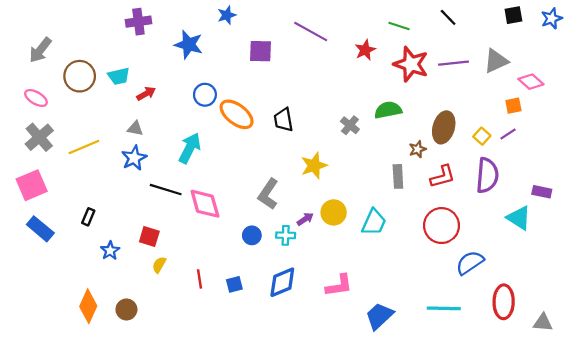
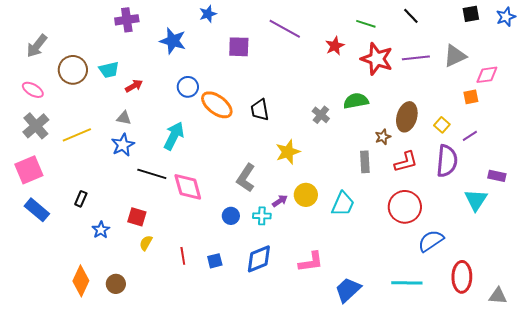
pink diamond: (531, 82) -> (487, 75), turned -50
purple line: (508, 134) -> (470, 136), moved
cyan triangle: (519, 218) -> (476, 200), turned 30

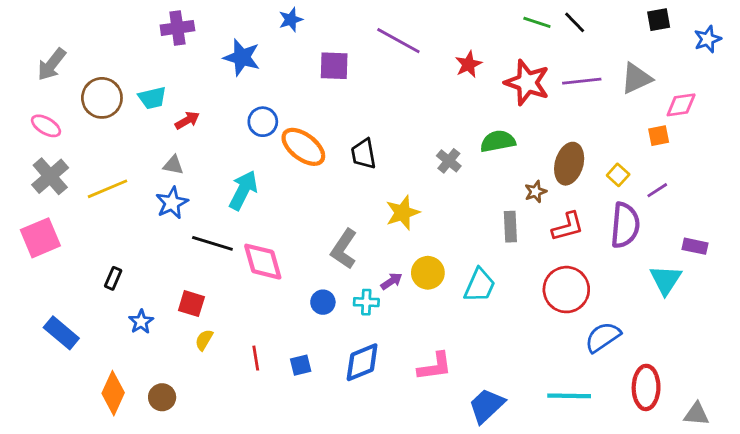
blue star: (506, 17) -> (708, 39), moved
green line: (366, 24) -> (537, 22), moved
blue rectangle: (37, 210) -> (61, 333), moved

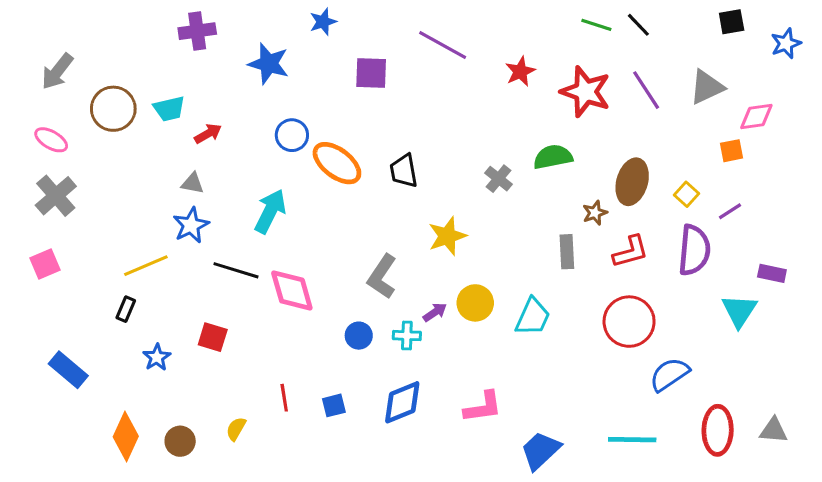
purple line: (582, 81) -> (646, 90), turned 63
yellow line: (108, 189) -> (146, 266), moved
pink square: (40, 238) -> (45, 264), size x0.7
yellow semicircle: (204, 340) -> (236, 429), moved
gray triangle: (696, 414) -> (774, 430), moved

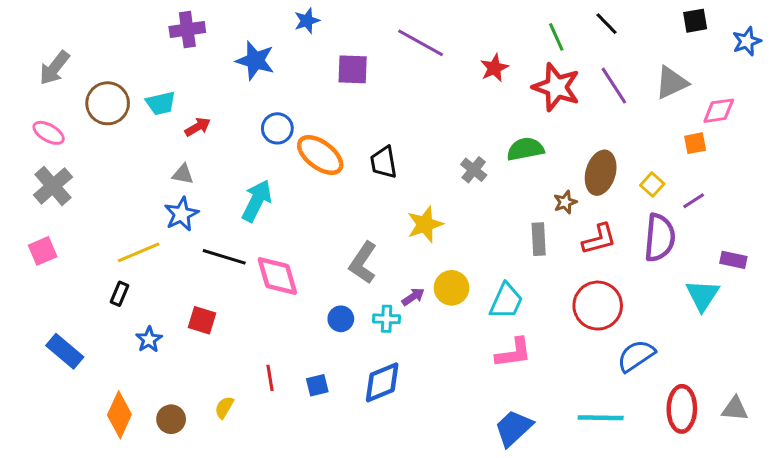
green line: (596, 25) -> (556, 37), moved, turned 48
pink L-shape: (483, 407) -> (514, 353), moved

